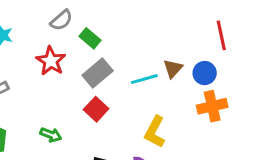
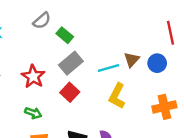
red star: (51, 61) -> (33, 77), moved
orange cross: (212, 106) -> (164, 107), moved
yellow L-shape: (155, 132) -> (117, 96), moved

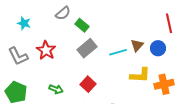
red star: (33, 77) -> (46, 50), moved
red square: (70, 92) -> (88, 84), moved
yellow L-shape: (117, 96) -> (140, 75), moved, turned -115

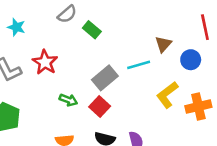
brown triangle: (137, 45) -> (163, 44), moved
gray rectangle: (87, 48) -> (105, 78), moved
yellow L-shape: (140, 75) -> (167, 95), turned 140
green arrow: (56, 89) -> (68, 100), moved

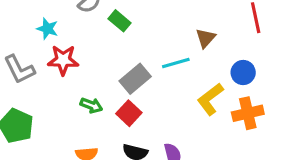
cyan star: (16, 27) -> (47, 29), moved
blue circle: (191, 60) -> (243, 73), moved
red star: (45, 62) -> (63, 60), turned -30

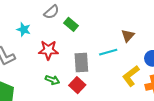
red star: (63, 60) -> (48, 50), moved
gray rectangle: (135, 79) -> (81, 62), turned -54

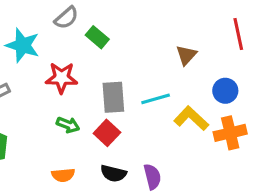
cyan star: (24, 29) -> (23, 45), size x1.5
cyan line: (108, 52) -> (156, 99), moved
yellow L-shape: (131, 76) -> (191, 118), turned 80

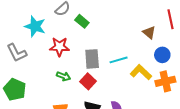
brown triangle: (186, 55) -> (149, 32), moved, turned -32

